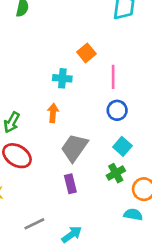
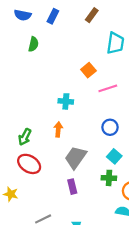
orange square: (86, 53) -> (88, 70), moved
pink line: (113, 77) -> (108, 88), moved, turned 72
green cross: (116, 173) -> (109, 178), turned 32

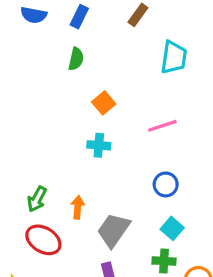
green semicircle: (33, 44) -> (76, 59), moved
orange square: (88, 70) -> (104, 103), moved
orange arrow: (58, 129) -> (78, 207), moved

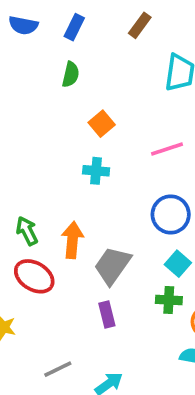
blue circle: (166, 184) -> (171, 214), size x1.4
green arrow: (37, 199) -> (27, 231), turned 125
orange arrow: (78, 207) -> (72, 240), size x1.4

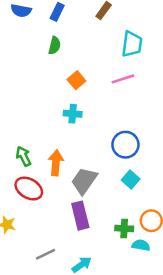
pink line: (167, 149) -> (123, 79), moved
green cross: (169, 300) -> (124, 228), moved
purple rectangle: (107, 315) -> (80, 216), size x1.5

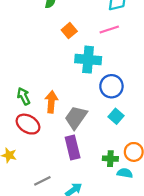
cyan cross: (73, 114) -> (88, 60), moved, size x1.6

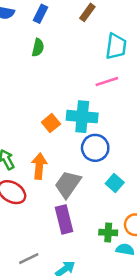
orange square: (69, 31) -> (51, 123), moved
blue circle: (111, 86) -> (95, 148), moved

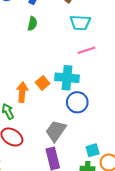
cyan trapezoid: (116, 46) -> (80, 23), moved, turned 85
orange arrow: (39, 166) -> (22, 92), moved
cyan square: (115, 183) -> (93, 150), moved, turned 32

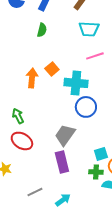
orange square: (43, 83) -> (52, 69), moved
orange arrow: (22, 92) -> (32, 78), moved

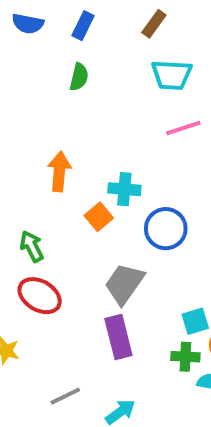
orange square: (52, 69) -> (99, 217), moved
cyan cross: (76, 83) -> (124, 189), moved, size x0.7

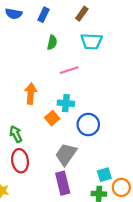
green semicircle: (79, 77) -> (52, 42), moved
pink line: (183, 128) -> (69, 70), moved
red ellipse: (40, 296) -> (20, 161), turned 50

